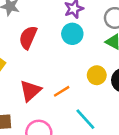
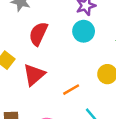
red triangle: (30, 91) -> (34, 75), moved

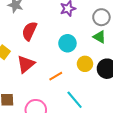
cyan circle: (84, 31) -> (67, 43), moved

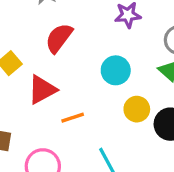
orange line: (56, 76) -> (73, 118), moved

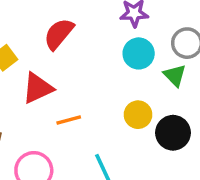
cyan circle: (116, 70) -> (139, 53), moved

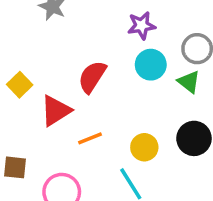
red semicircle: (59, 34) -> (92, 77), moved
yellow circle: (138, 115) -> (144, 147), moved

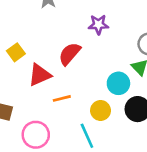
purple star: (142, 26) -> (98, 25), moved
cyan circle: (151, 65) -> (118, 83), moved

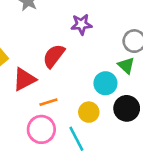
pink circle: (36, 135) -> (41, 129), moved

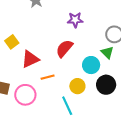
red semicircle: (54, 56) -> (64, 48), moved
pink circle: (41, 129) -> (25, 95), moved

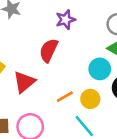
red semicircle: (64, 48) -> (49, 50), moved
orange line: (48, 77) -> (65, 97), moved

